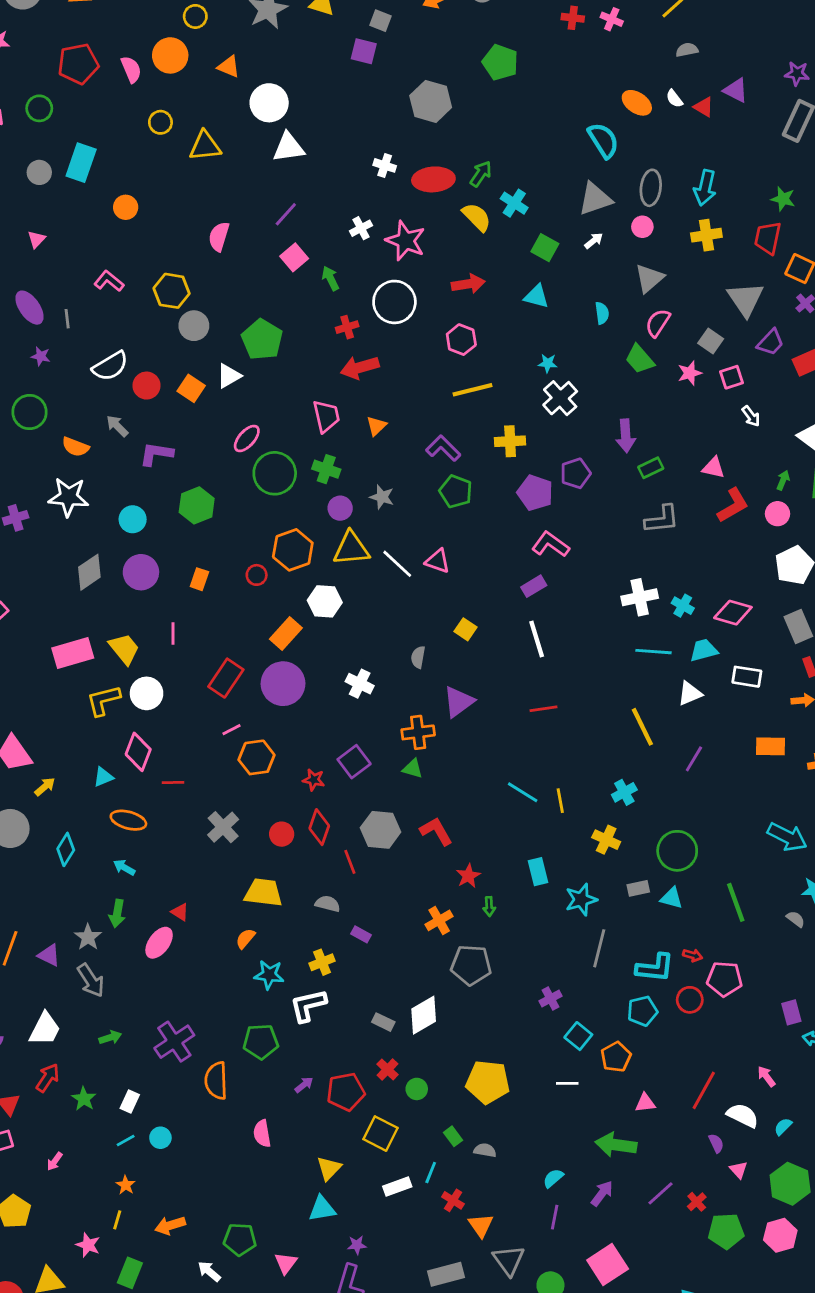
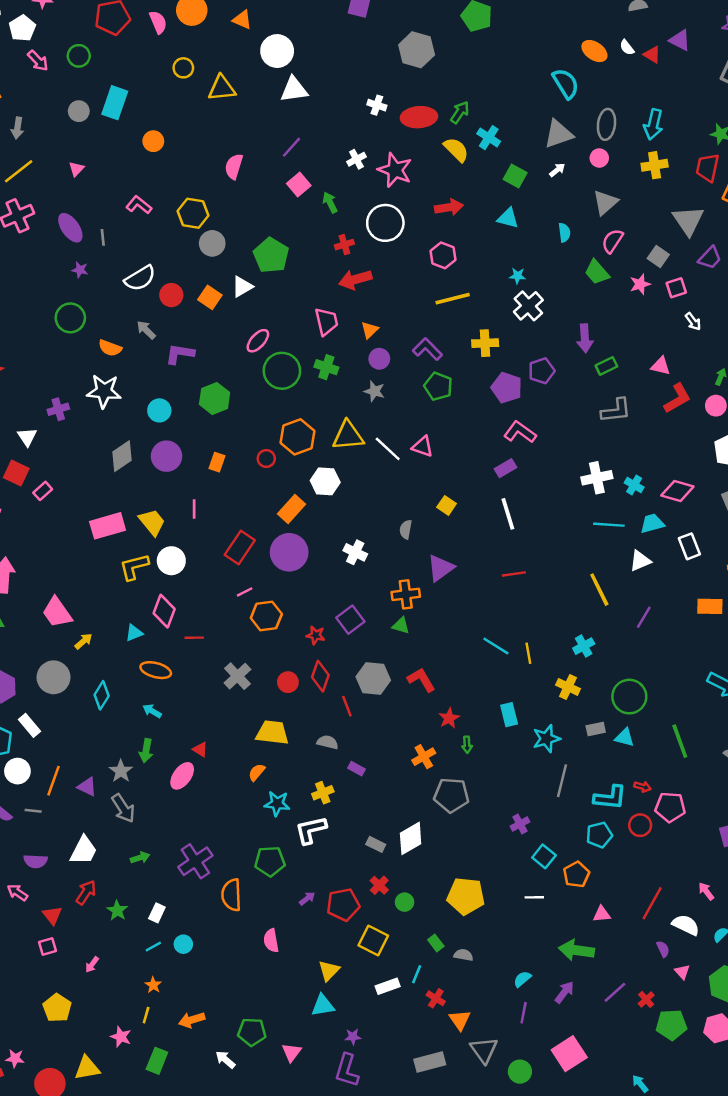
purple circle: (340, 508) -> (379, 359), moved
white rectangle: (747, 677) -> (689, 546), turned 60

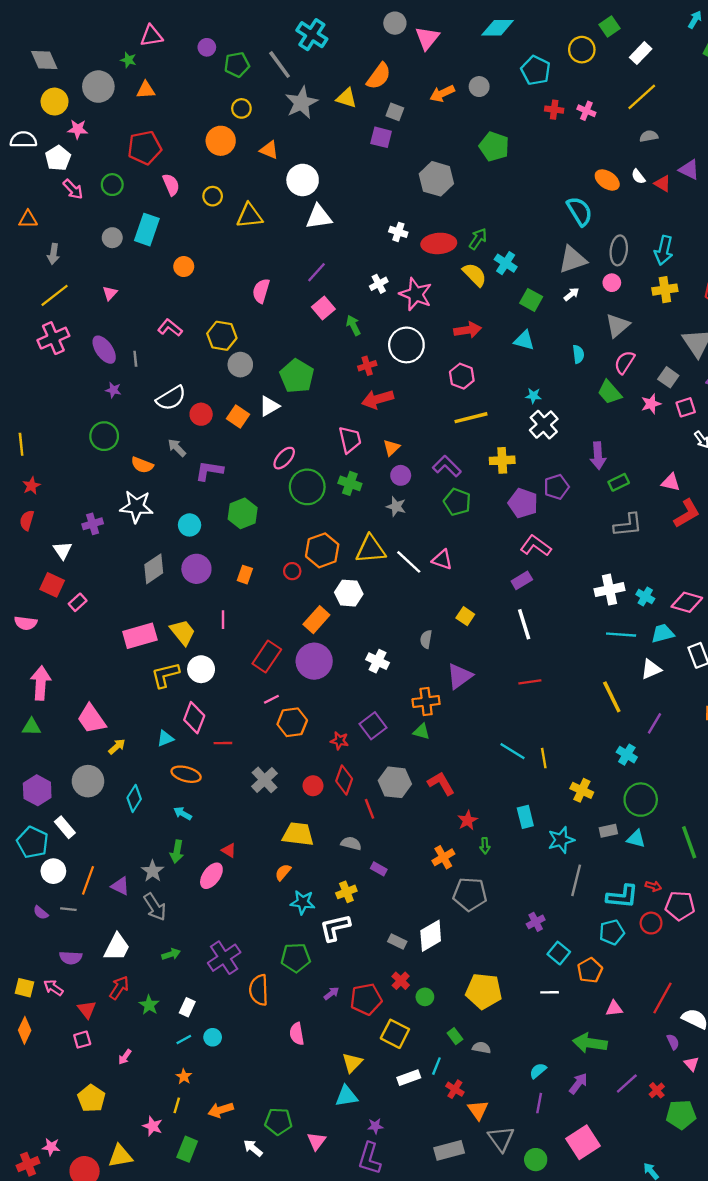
pink semicircle: (158, 22) -> (171, 185), moved
cyan cross: (584, 646) -> (627, 755), moved, turned -30

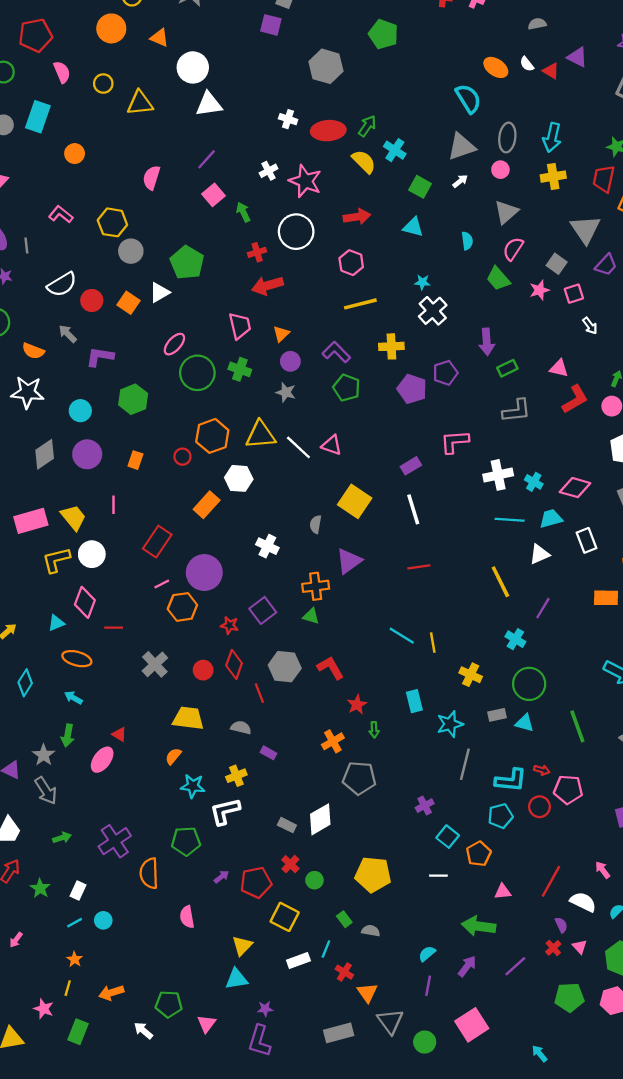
pink L-shape: (536, 546) -> (455, 442), moved, turned -40
yellow square: (465, 616) -> (355, 501), size x1.8
purple circle: (314, 661) -> (204, 573), moved
red cross: (657, 1090) -> (553, 948), moved

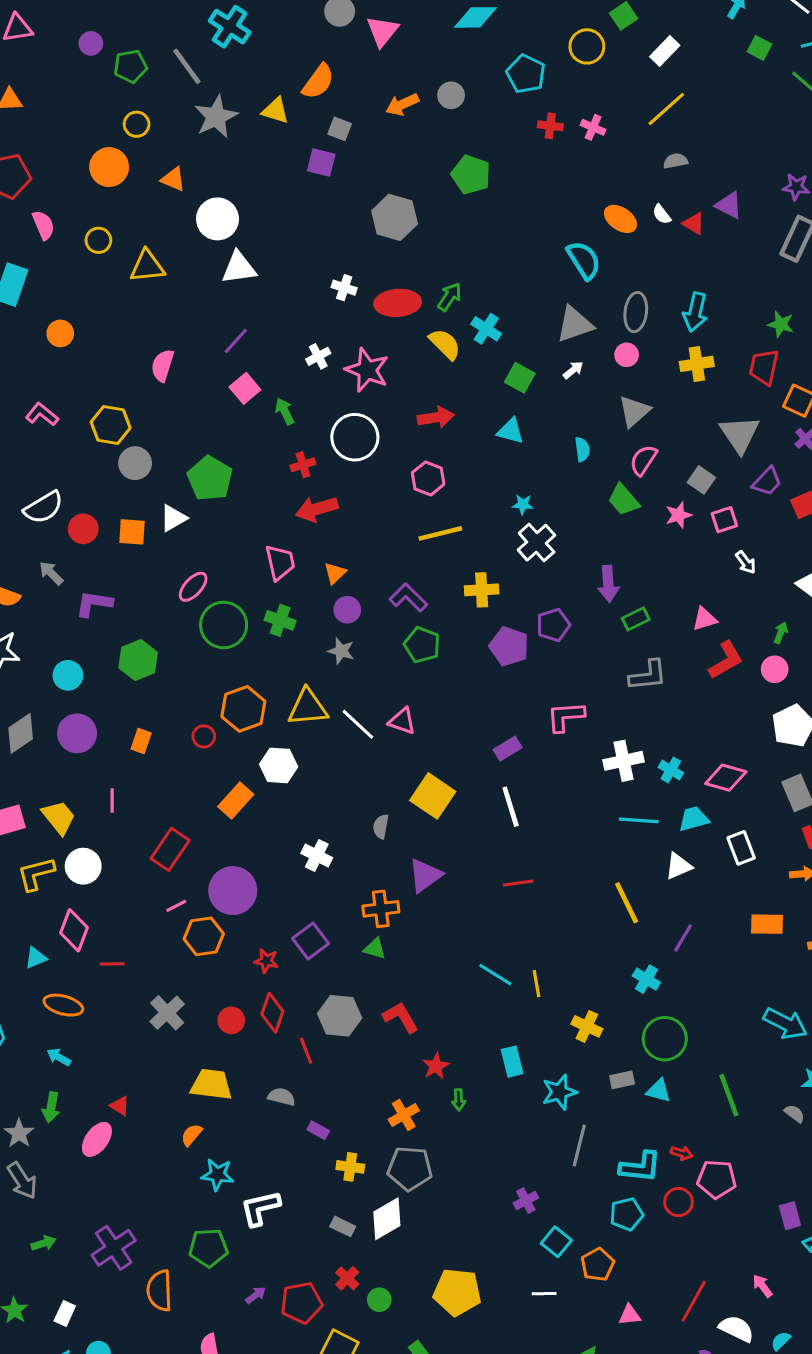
orange square: (129, 303) -> (132, 532), turned -30
pink triangle: (559, 368) -> (704, 619), turned -30
yellow cross: (236, 776) -> (350, 1167), moved, turned 30
gray pentagon: (359, 778) -> (410, 1168), moved

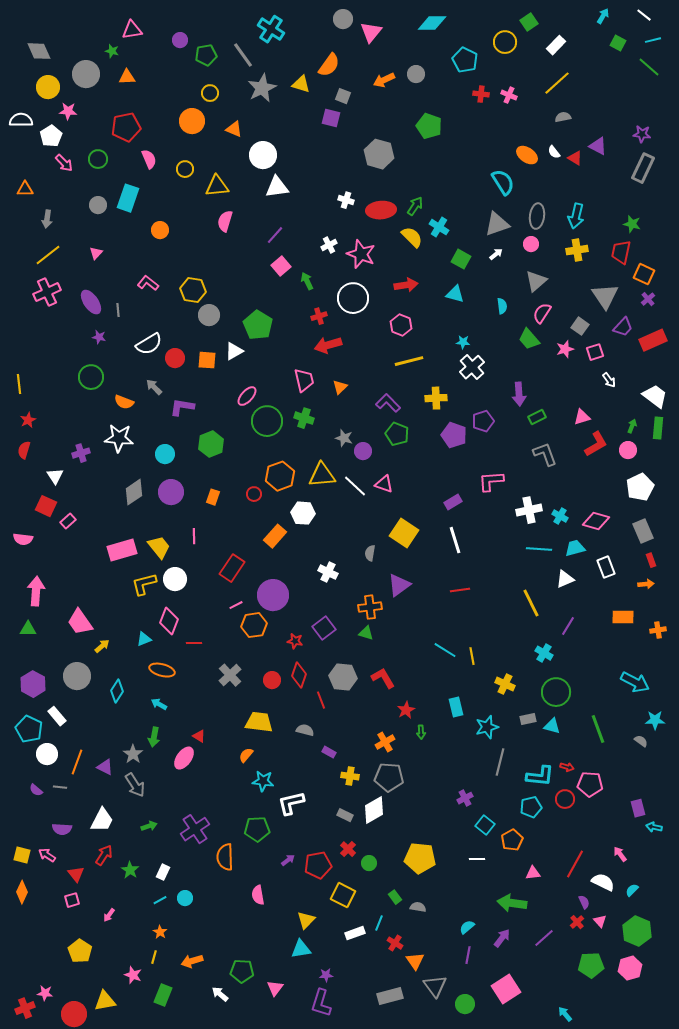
pink semicircle: (163, 365) -> (225, 221), moved
purple circle: (347, 610) -> (363, 451), moved
gray L-shape: (648, 675) -> (545, 454), turned -104

